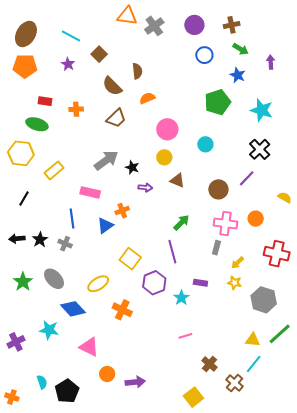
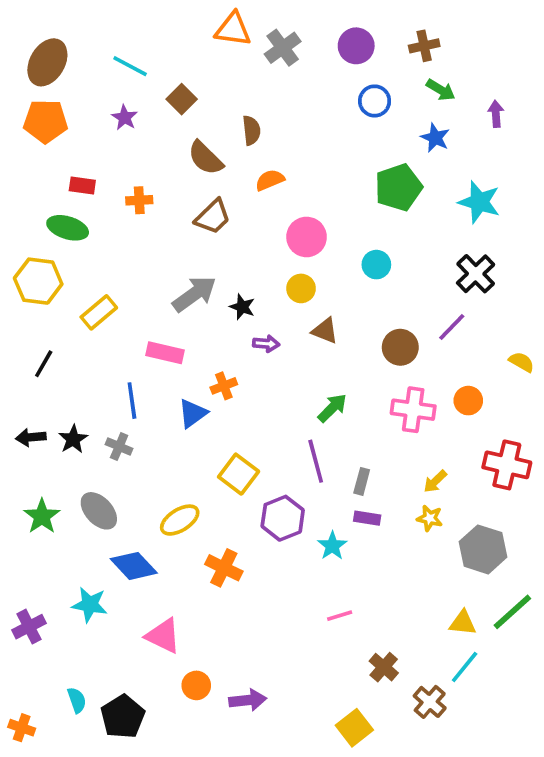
gray rectangle: (216, 248) -> (362, 481), moved

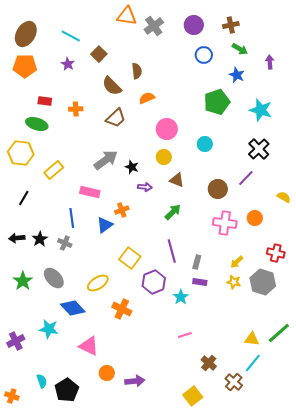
green arrow: (332, 408) -> (173, 212), moved
red cross: (507, 465) -> (276, 253), size x0.7
gray hexagon: (483, 549) -> (263, 282), moved

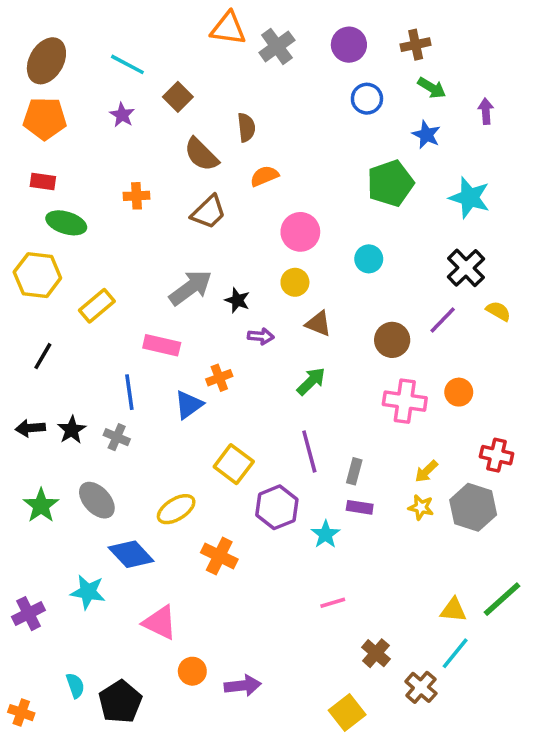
red rectangle: (45, 101) -> (43, 181), moved
yellow semicircle: (284, 197) -> (498, 311), moved

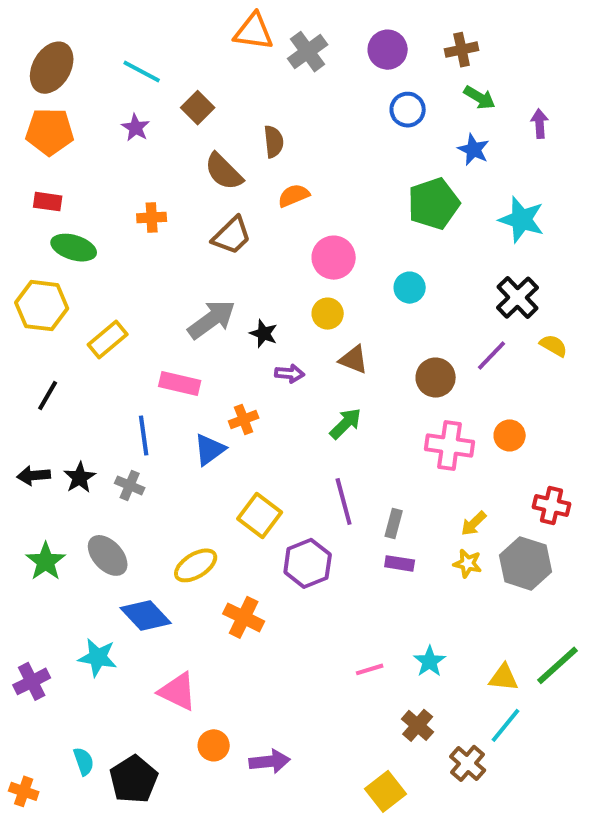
cyan star: (326, 534) -> (430, 661), moved

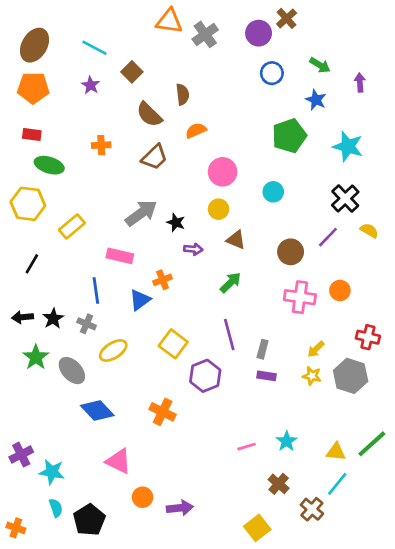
brown cross: (462, 50) -> (287, 18), moved, turned -30
green star: (46, 561) -> (36, 357), moved
yellow ellipse: (196, 565) -> (113, 351), moved
cyan star: (98, 657) -> (52, 472), moved

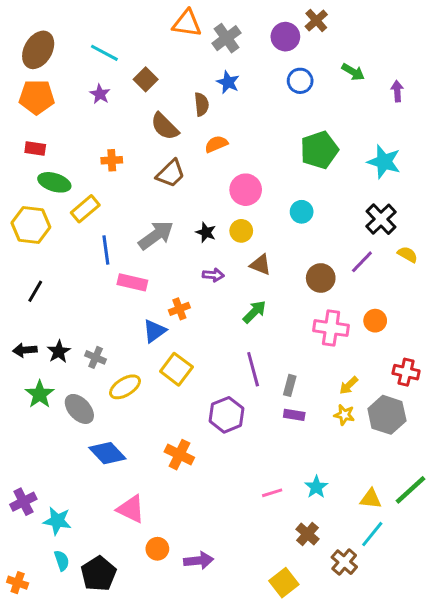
blue star: (316, 100) -> (228, 82), moved
black star: (176, 222) -> (206, 232), moved
yellow rectangle: (72, 226) -> (85, 209), moved
blue line: (96, 291) -> (106, 250), moved
yellow square: (173, 344) -> (176, 369), moved

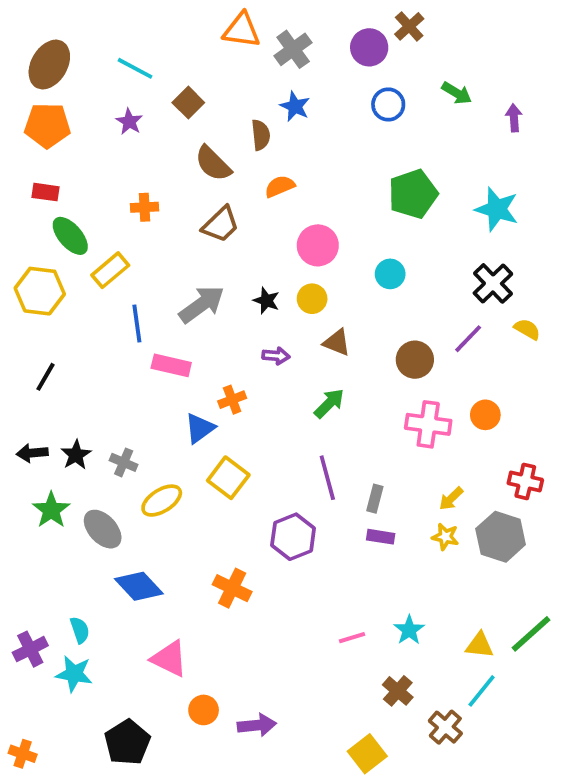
green ellipse: (54, 182) -> (70, 236), turned 32
cyan semicircle: (62, 561) -> (80, 630), moved

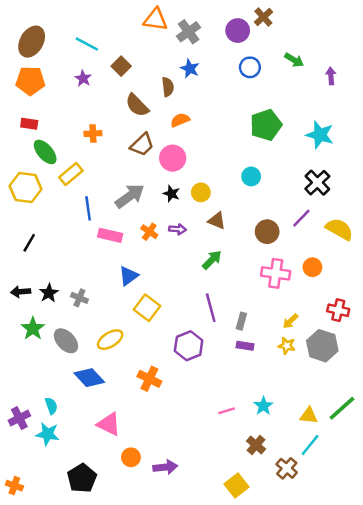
pink circle: (318, 245) -> (173, 158), moved
yellow semicircle: (527, 329) -> (339, 229), moved, size x1.6
orange cross: (232, 400) -> (149, 232), moved, turned -35
yellow ellipse: (162, 501) -> (110, 340), moved

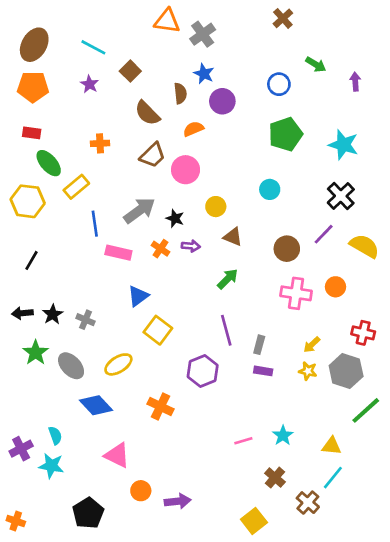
purple circle: (238, 31) -> (222, 101), moved
blue circle: (250, 67) -> (279, 84), moved
black star: (171, 194) -> (175, 218), moved
green line: (342, 408) -> (366, 410), moved

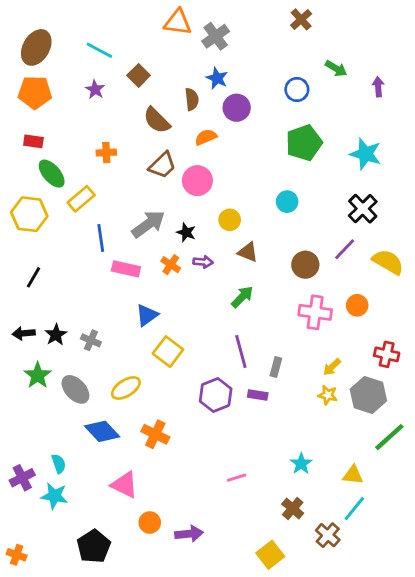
purple rectangle: (263, 371) -> (258, 395), moved
orange cross: (161, 407) -> (155, 434), moved
pink line: (243, 441) -> (237, 478), moved

